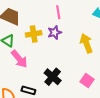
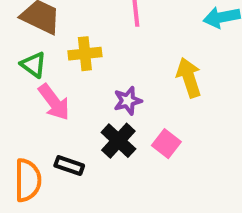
purple star: (55, 32) -> (128, 101), moved
pink square: (87, 80) -> (166, 144), moved

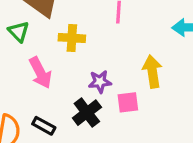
green triangle: (33, 65) -> (19, 32), moved
pink square: (166, 144) -> (128, 102), moved, turned 35

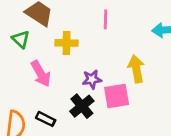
pink square: (128, 102) -> (117, 96), size x1.4

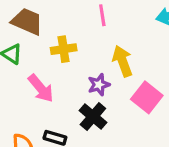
yellow arrow: (136, 69) -> (123, 61), moved
pink square: (117, 96) -> (147, 97), moved, turned -32

